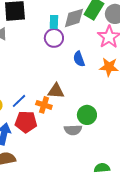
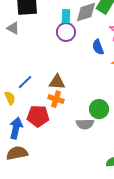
blue semicircle: (79, 59) -> (98, 47), moved
brown triangle: (56, 91) -> (57, 82), moved
blue line: (19, 101) -> (25, 82), moved

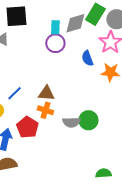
red pentagon: (38, 116) -> (27, 127), turned 30
gray semicircle: (85, 124) -> (71, 122), moved

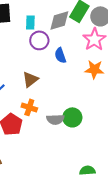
cyan rectangle: (55, 27) -> (30, 22), moved
blue semicircle: (87, 58) -> (60, 55), moved
brown triangle: (46, 93) -> (30, 79), moved, turned -42

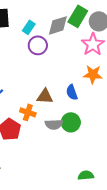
cyan rectangle: (30, 22) -> (29, 27), turned 32
blue semicircle: (60, 55) -> (72, 92), moved
brown triangle: (30, 79) -> (45, 96), moved, turned 42

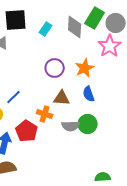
gray diamond: (58, 25) -> (75, 27), turned -70
purple circle: (38, 45) -> (55, 68), moved
orange star: (93, 74) -> (85, 68), moved, turned -30

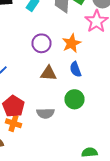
orange cross: (45, 114) -> (14, 123), moved
gray semicircle: (71, 126) -> (46, 113), moved

